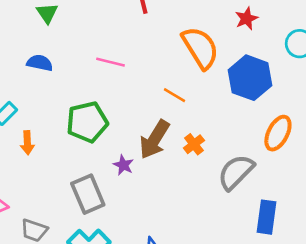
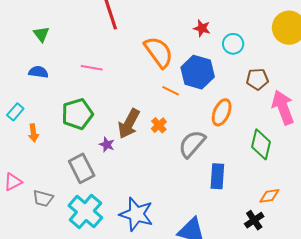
red star: (246, 19) -> (202, 28), moved, turned -30
orange line: (175, 95) -> (171, 91), moved

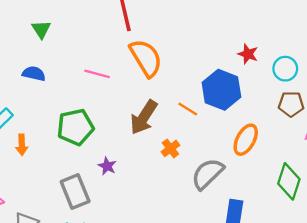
red star: (202, 28) -> (248, 54), moved
cyan circle: (233, 44) -> (285, 69), moved
orange semicircle: (159, 52) -> (146, 58), moved
brown arrow: (129, 124) -> (144, 117), moved

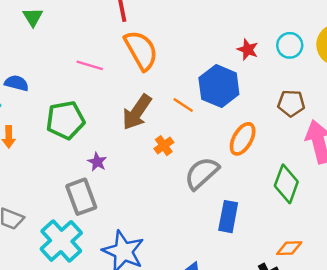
cyan circle: (285, 69) -> (290, 45), moved
blue semicircle: (34, 74) -> (17, 83), moved
gray rectangle: (75, 191) -> (81, 197), moved

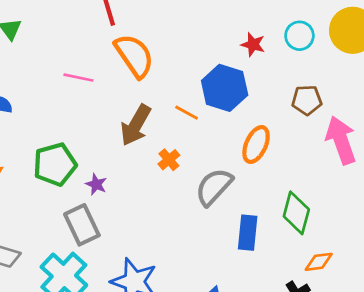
green pentagon: (65, 120) -> (55, 164), moved
green diamond: (286, 184) -> (296, 213), moved

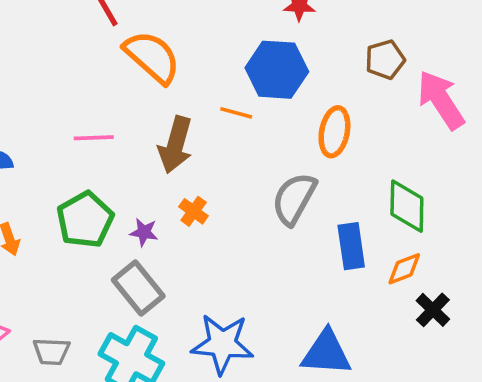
pink line: (78, 78) -> (94, 138), moved
orange cross: (169, 160) -> (194, 211), moved
orange diamond: (319, 262) -> (404, 269), moved

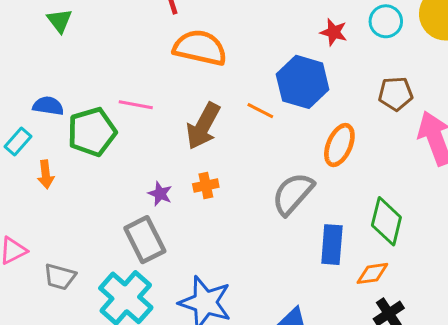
orange semicircle: (152, 57) -> (200, 48), turned -42
orange cross: (194, 211) -> (206, 185), turned 30
green pentagon: (85, 220) -> (92, 132), moved

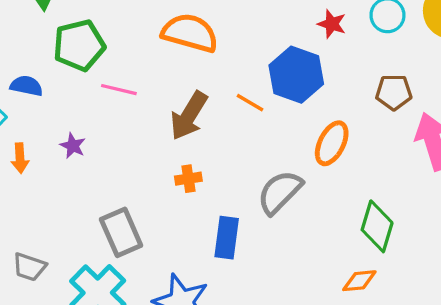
green pentagon: (92, 132) -> (79, 45), moved
purple star: (160, 194) -> (73, 146), moved
blue rectangle: (332, 245) -> (227, 238), moved

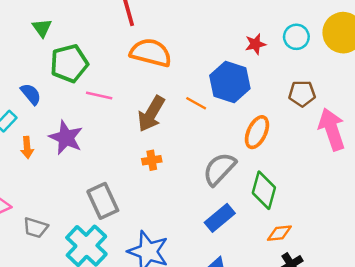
red star: (332, 24) -> (255, 44), turned -30
blue semicircle: (26, 86) -> (31, 94), turned 40
purple star: (73, 146) -> (66, 138), size x1.8
green diamond: (377, 226) -> (264, 190), moved
blue rectangle: (227, 238) -> (220, 218), moved, turned 44

